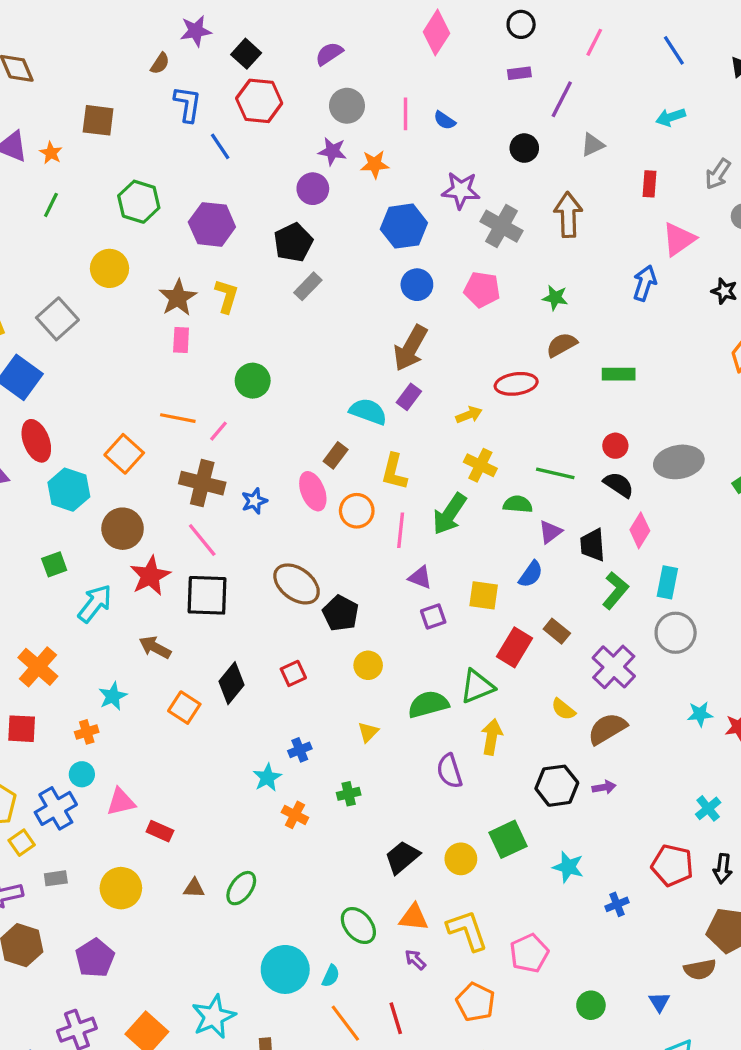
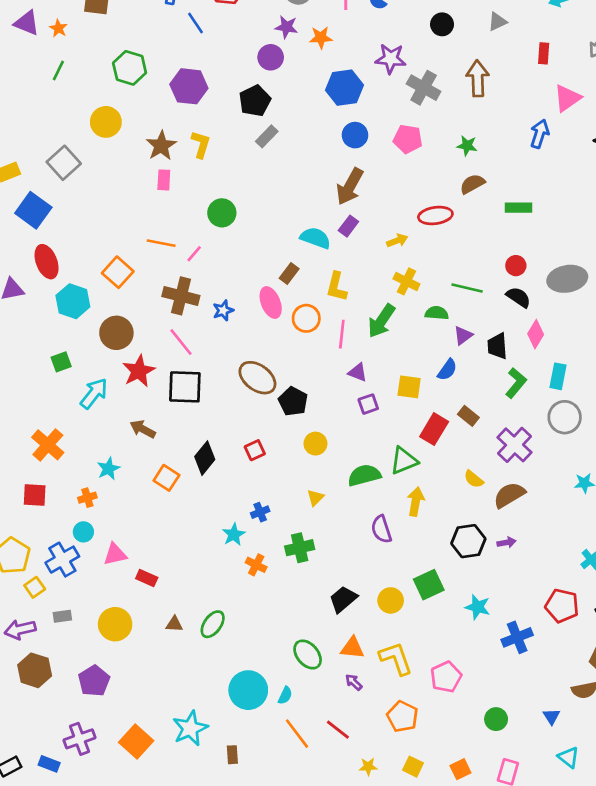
green cross: (349, 794) -> (300, 548), size x1.5
blue cross: (617, 904) -> (517, 637), size x1.6
red line: (396, 1018) -> (338, 730), turned -35

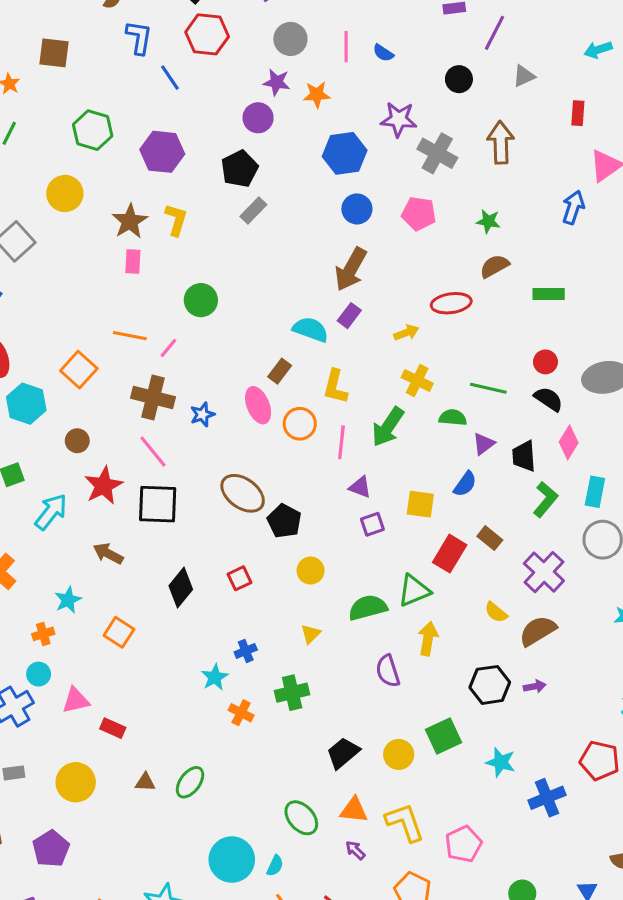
brown circle: (116, 333) -> (77, 441), size x0.6
orange square: (166, 478) -> (119, 632), moved

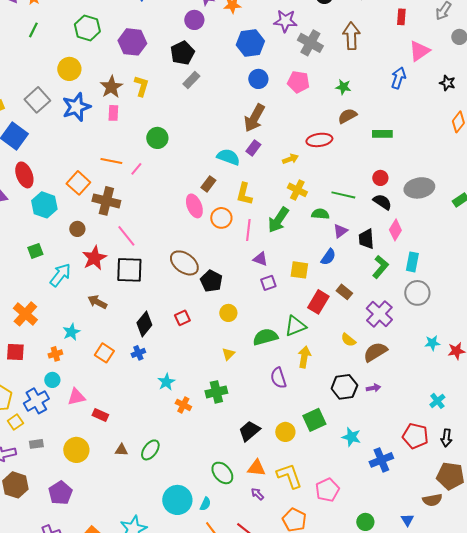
brown cross: (153, 397) -> (106, 201), moved
blue star: (202, 414) -> (76, 107), moved, size x1.8
blue cross: (246, 651) -> (138, 353), moved

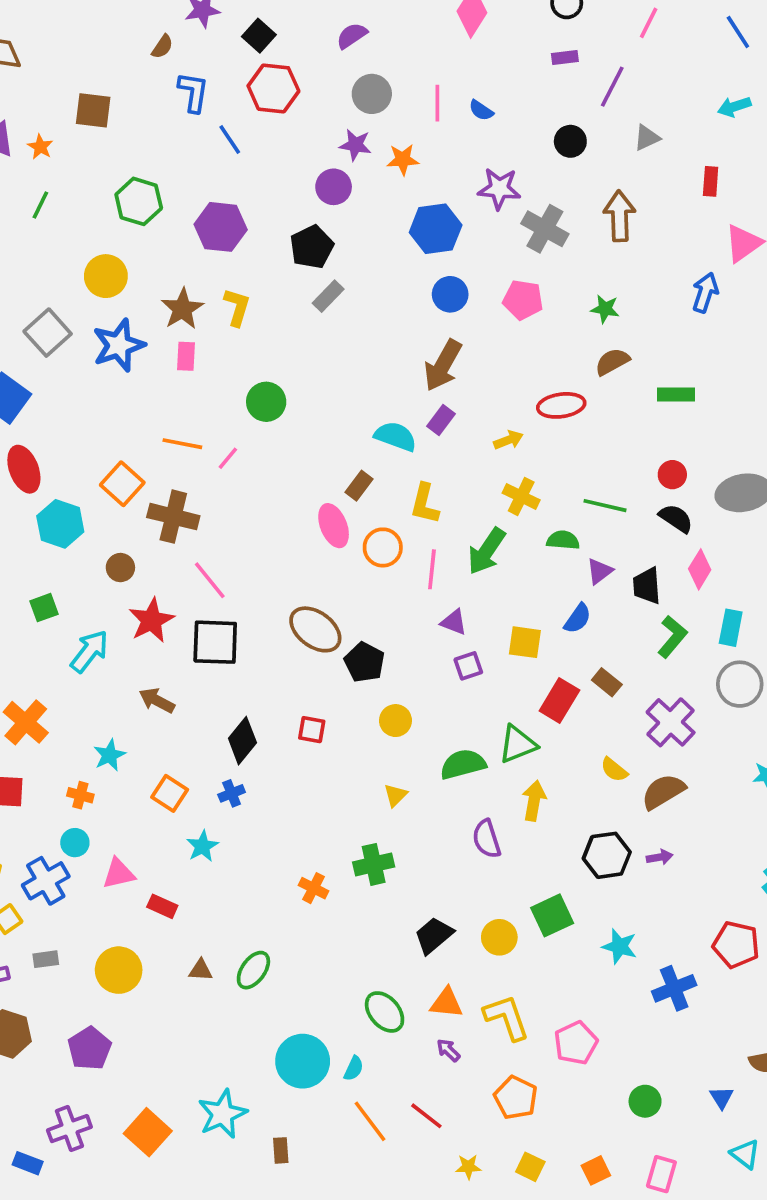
red square: (182, 318) -> (312, 730), turned 35
orange cross: (55, 354) -> (80, 795), turned 32
cyan star: (166, 382) -> (202, 846), moved

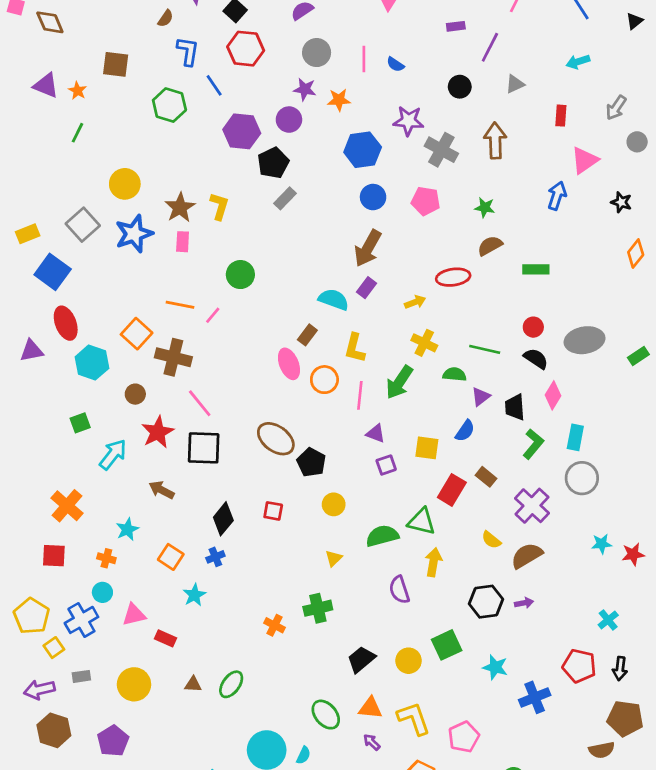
green hexagon: (139, 201) -> (169, 105), moved
purple hexagon: (221, 227) -> (242, 131), moved
green triangle: (518, 744) -> (422, 521), turned 36

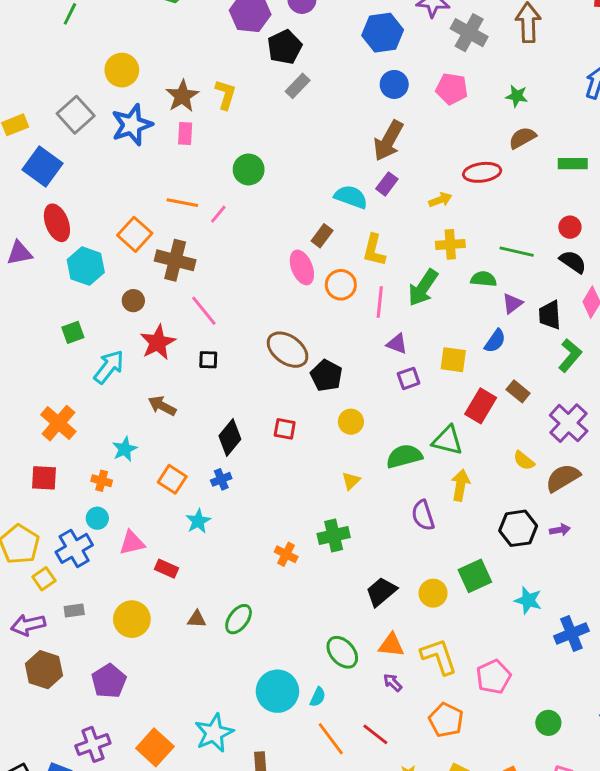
yellow cross: (424, 343) -> (450, 244), turned -30
black square: (204, 448) -> (208, 360), size x0.5

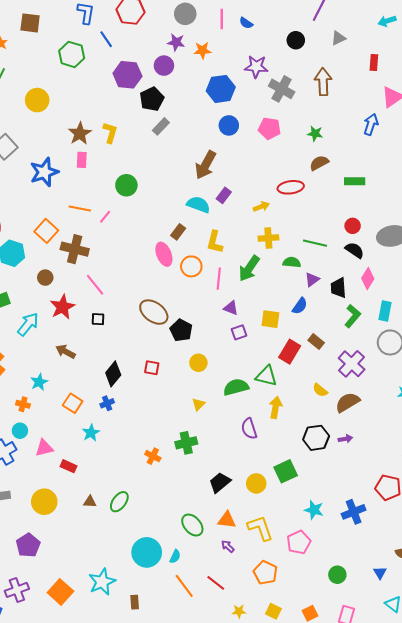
yellow circle: (122, 70) -> (37, 100), moved
blue star: (132, 125) -> (44, 172), moved
brown arrow: (388, 141) -> (206, 165), moved
cyan star: (528, 600) -> (314, 510), moved

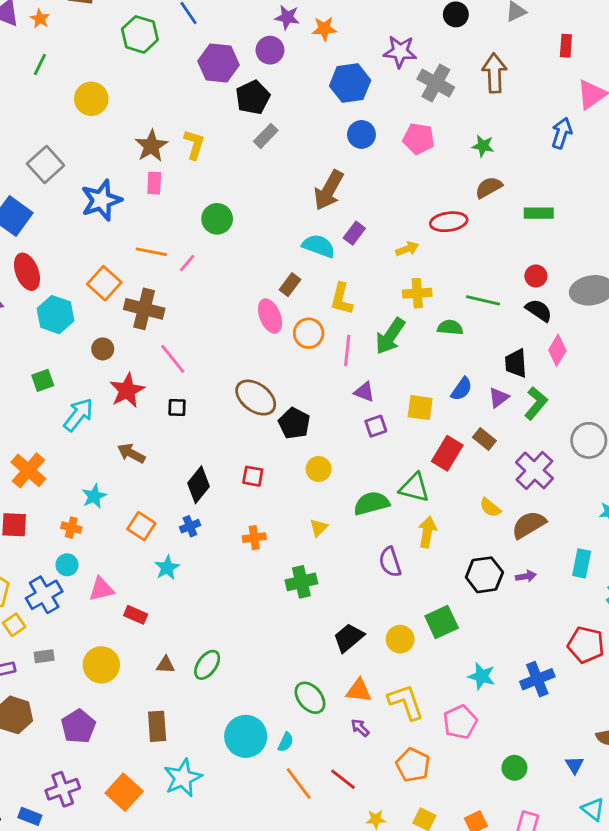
purple triangle: (312, 280) -> (499, 398), moved
cyan rectangle: (385, 311) -> (582, 563), moved
orange cross: (153, 456) -> (254, 538), moved, turned -35
brown rectangle: (135, 602) -> (157, 726), moved, size x1.5

